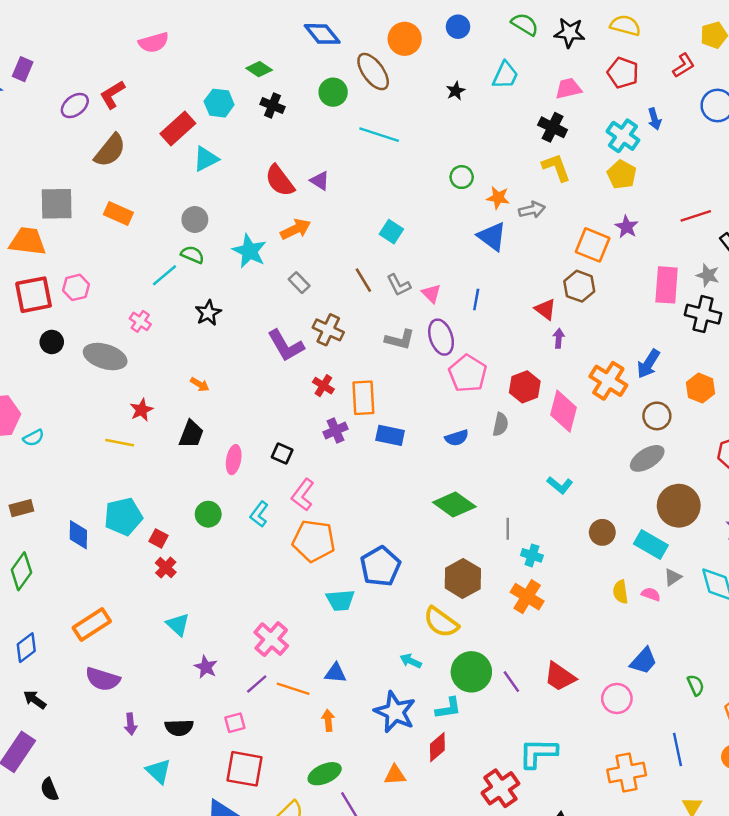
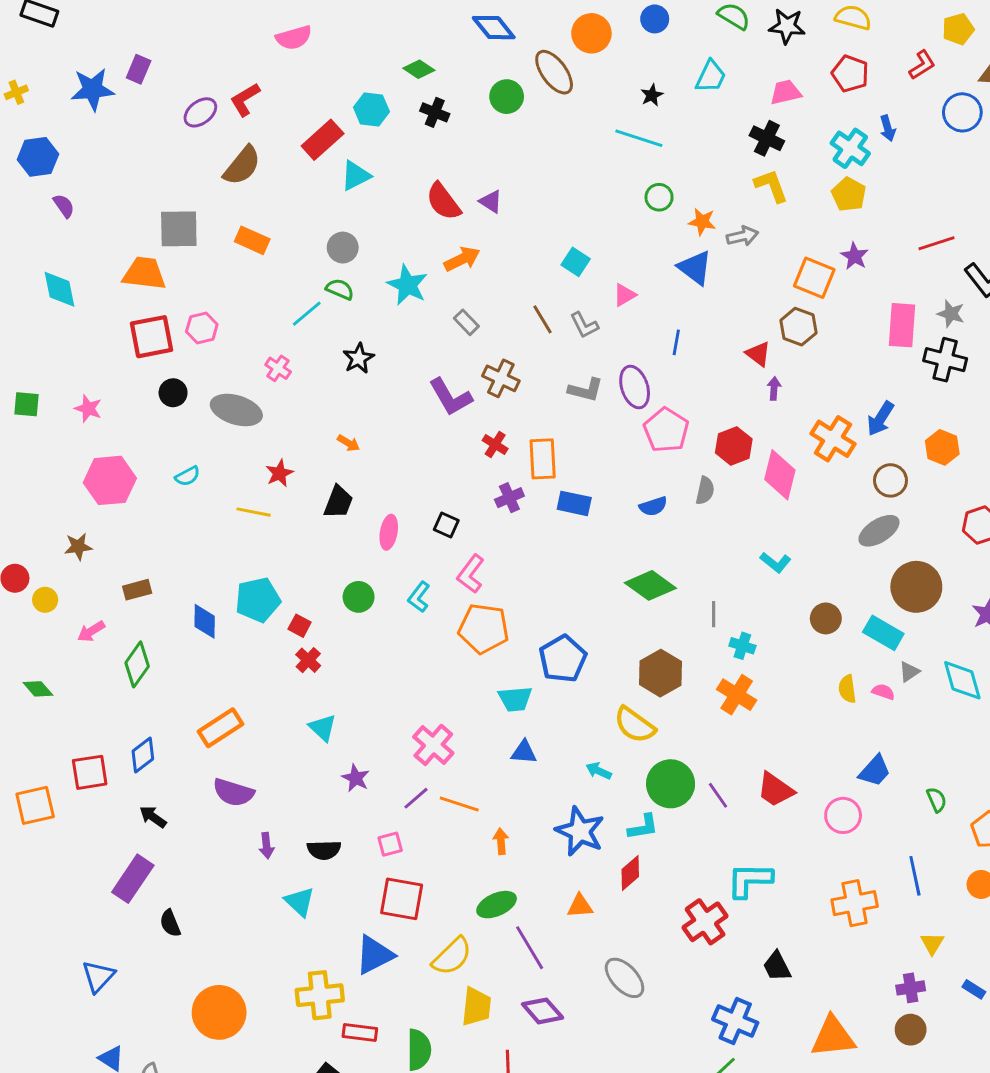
cyan line: (379, 135) -> (639, 138), moved
pink triangle: (431, 293) -> (625, 295), moved, turned 45
cyan semicircle: (34, 438) -> (187, 476), moved
blue triangle: (336, 673) -> (524, 752), moved

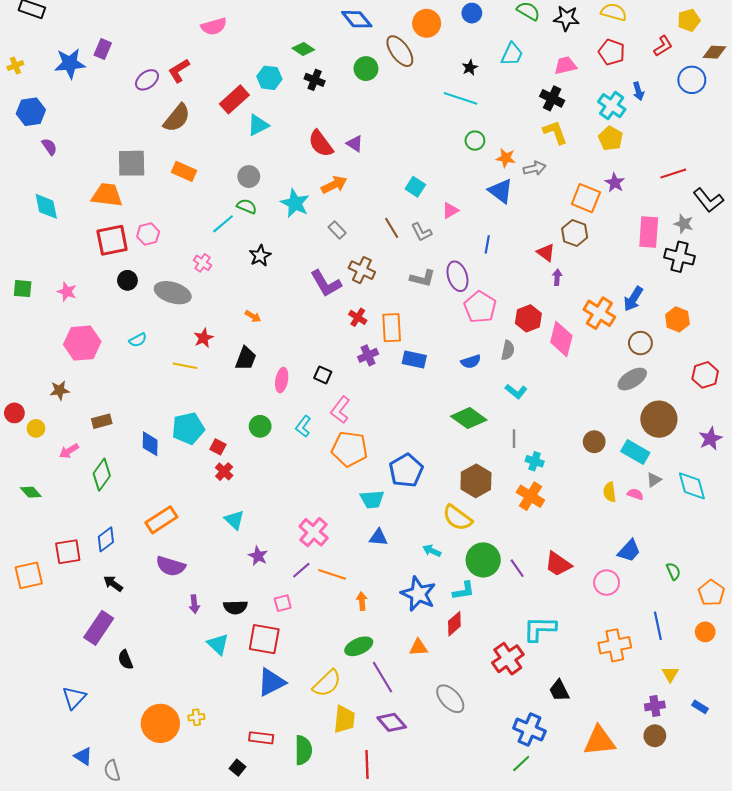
cyan L-shape: (775, 562) -> (516, 391), moved
red square: (402, 899) -> (264, 639), moved
yellow cross: (320, 995) -> (196, 717), moved, size x0.5

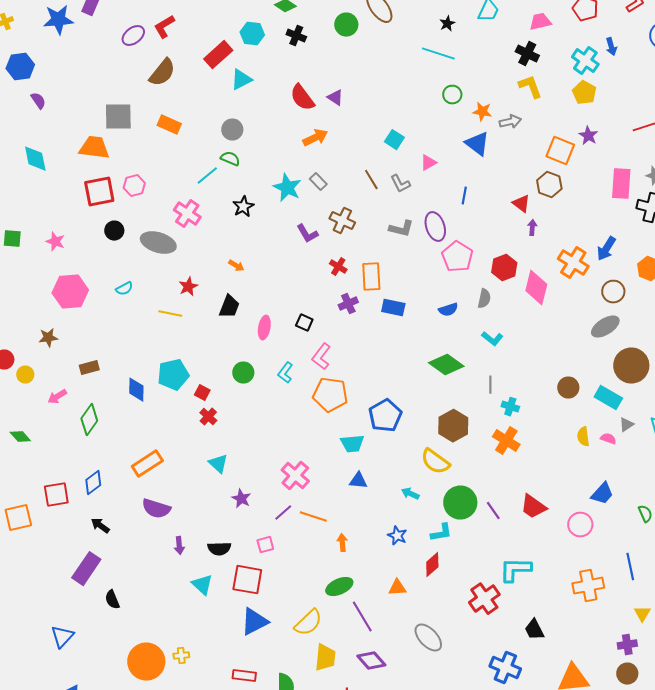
cyan star: (295, 203) -> (287, 188), moved
pink cross: (203, 263) -> (187, 214), size x1.5
purple L-shape: (326, 283) -> (307, 234), size x0.7
blue star: (418, 594) -> (397, 536), size x0.6

